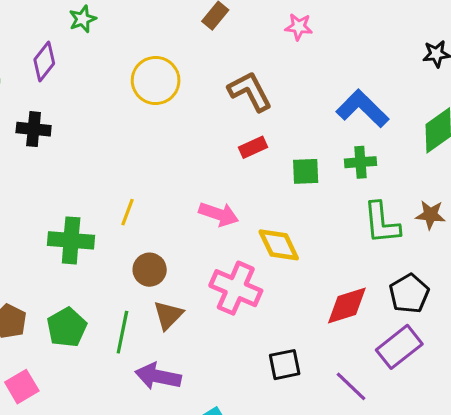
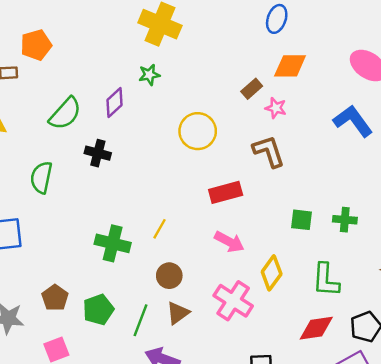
pink star: (299, 27) -> (276, 108), moved
blue L-shape: (362, 109) -> (353, 121), moved
red rectangle: (253, 147) -> (226, 192), moved, size x1.5
green L-shape: (382, 223) -> (326, 280), moved
yellow diamond: (279, 245) -> (272, 273), turned 52

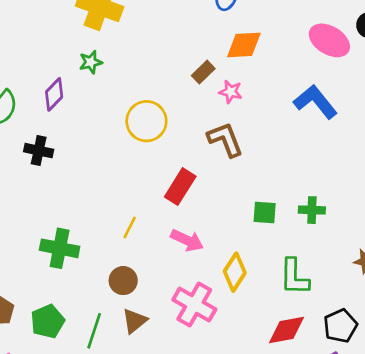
red rectangle: (226, 192) -> (180, 187), turned -40
yellow line: (159, 229) -> (130, 227), moved

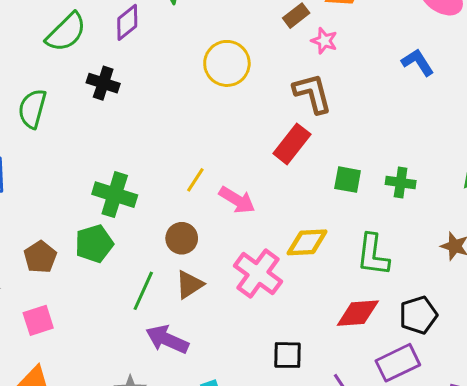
blue L-shape: (315, 102) -> (418, 62), size x0.7
red rectangle: (180, 187) -> (292, 144), moved
pink arrow: (187, 240) -> (237, 200), moved
yellow diamond: (235, 272) -> (307, 242), turned 48
green pentagon: (48, 321) -> (94, 244), moved

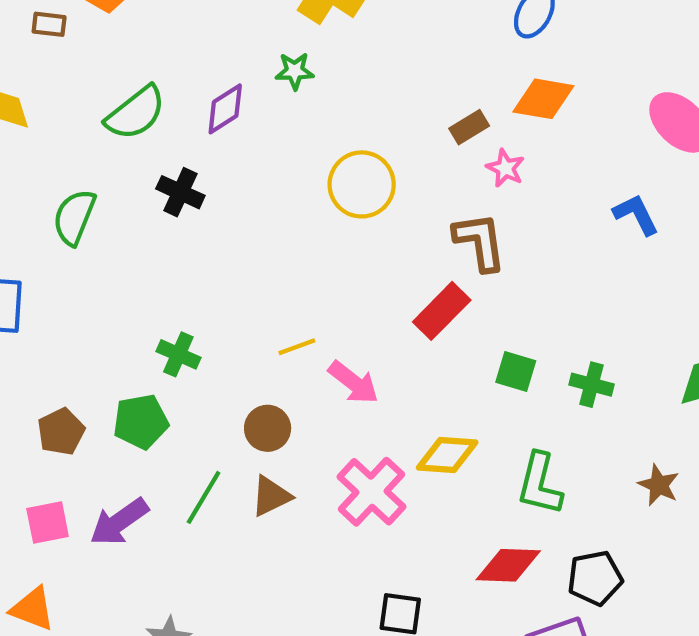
yellow line: (195, 180) -> (297, 347), turned 30
green cross: (115, 195) -> (178, 354), size x0.7
purple arrow: (167, 339) -> (119, 522), moved, turned -66

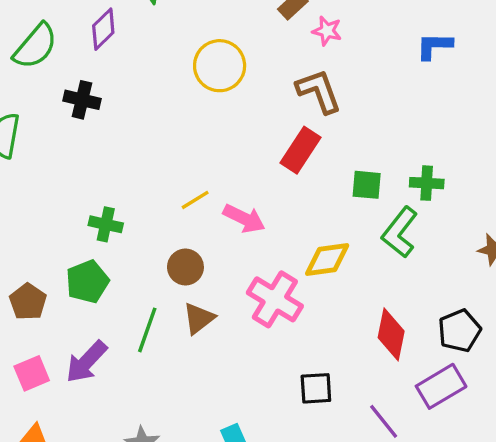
blue L-shape: (636, 215) -> (434, 46), turned -51
green L-shape: (540, 484) -> (400, 232), moved, turned 36
red diamond: (508, 565) -> (391, 334), turned -69

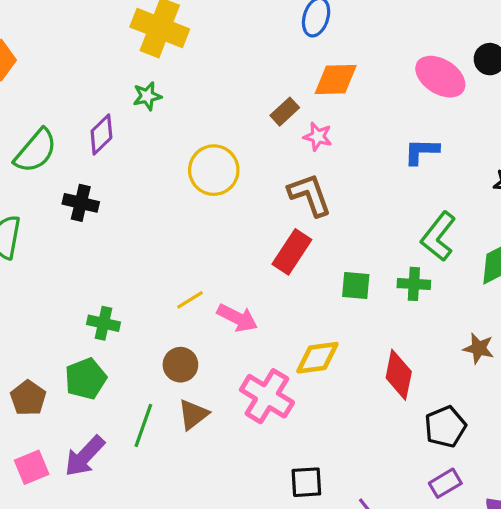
green L-shape: (400, 232) -> (438, 236), moved
red diamond: (391, 334) -> (399, 375), moved
purple rectangle: (441, 386) -> (445, 483), moved, size x0.7

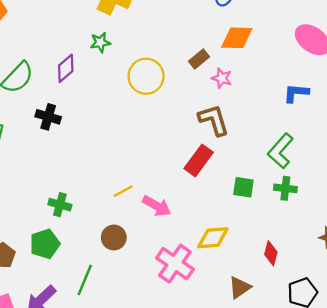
yellow circle: (214, 170) -> (146, 76), moved
green L-shape: (438, 236) -> (281, 151), moved
red diamond: (399, 375) -> (271, 253), size x0.7
brown triangle: (193, 414) -> (240, 287), moved

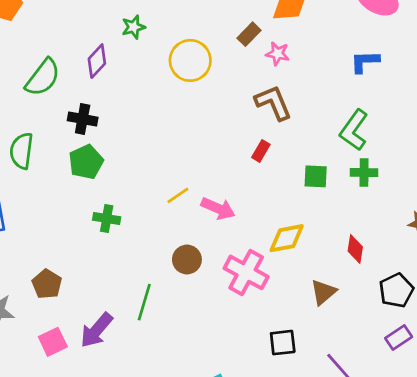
red rectangle: (199, 160) -> (261, 151), size x0.6
brown circle: (114, 238) -> (187, 260), moved
green pentagon: (45, 244) -> (86, 162), moved

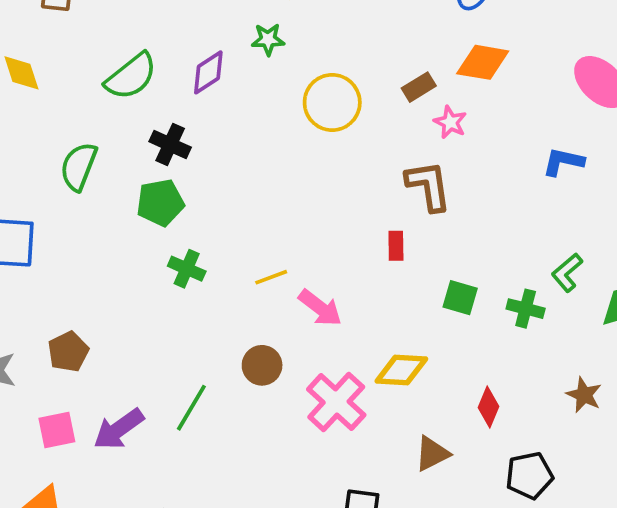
green L-shape: (354, 130) -> (567, 273), moved, size x0.7
red rectangle: (261, 151) -> (396, 246), turned -45
green cross: (107, 219) -> (187, 269), moved

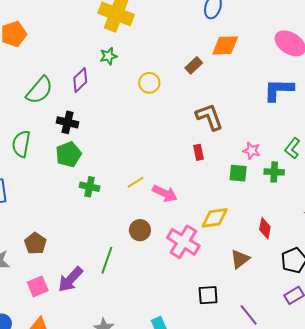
yellow circle: (332, 102) -> (149, 83), size x0.7
pink star: (450, 122) -> (251, 151), moved
blue L-shape: (563, 162) -> (279, 90), size x1.4

